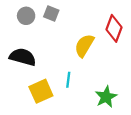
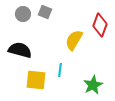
yellow square: (41, 91) -> (36, 80), turned 30

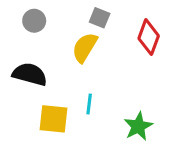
gray square: (45, 12) -> (100, 18), moved
yellow semicircle: (74, 40) -> (85, 47), moved

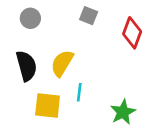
yellow semicircle: (85, 47) -> (62, 63), moved
black semicircle: (30, 74) -> (26, 66), turned 60

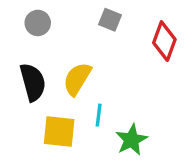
green star: (123, 112) -> (131, 140), moved

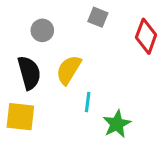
gray circle: (38, 23) -> (42, 30), moved
yellow square: (59, 132) -> (20, 117), moved

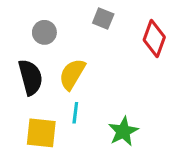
cyan line: (88, 102) -> (75, 113), moved
yellow square: (20, 117) -> (41, 133), moved

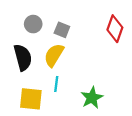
gray square: (103, 18) -> (62, 30), moved

